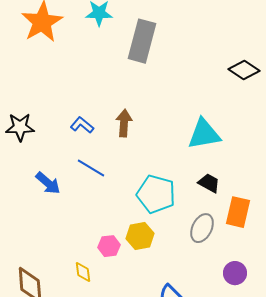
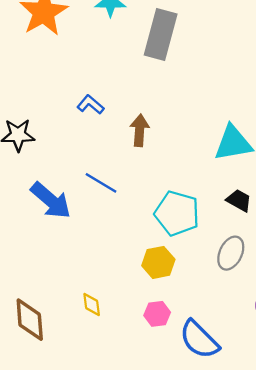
blue L-shape: (82, 125) -> (90, 105), moved
blue arrow: (48, 183) -> (51, 200), size x1.4
pink hexagon: (109, 246) -> (157, 314), moved

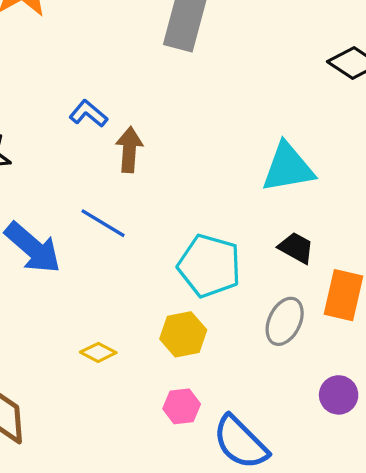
brown arrow: (140, 130) -> (129, 150), moved
yellow diamond: (92, 305) -> (98, 352), moved, turned -55

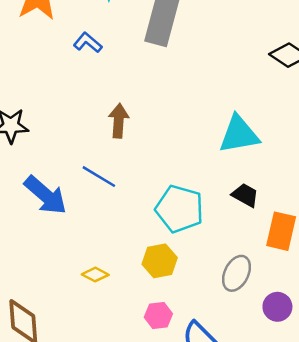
blue L-shape: (88, 114) -> (88, 43), moved
gray ellipse: (285, 321) -> (236, 273), moved

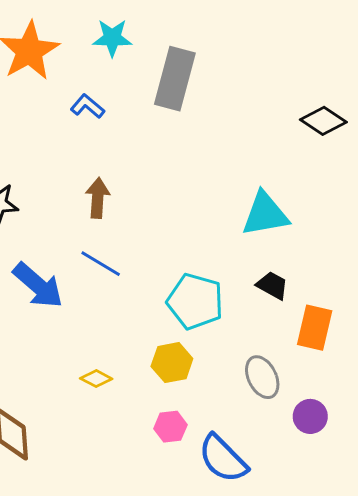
brown arrow: (119, 121) -> (98, 198), moved
gray ellipse: (236, 273) -> (262, 377), turned -52

